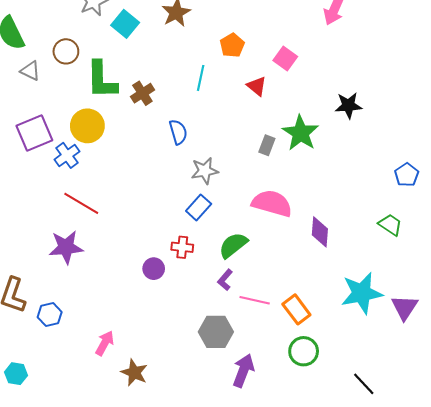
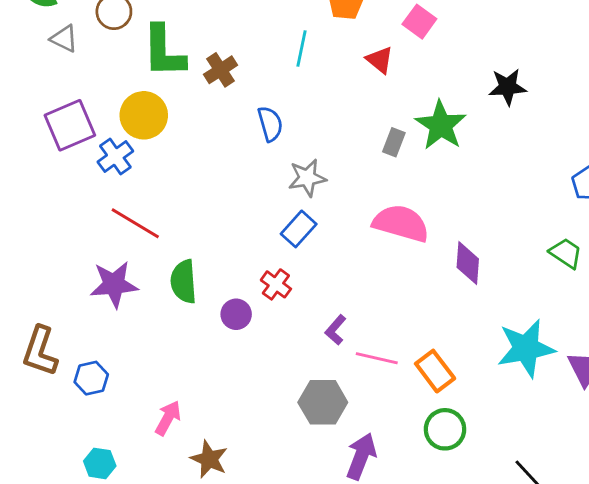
green semicircle: (233, 245) -> (184, 282), moved, turned -56
red cross: (182, 247) -> (276, 284), turned 30
cyan hexagon: (16, 374) -> (100, 463), moved

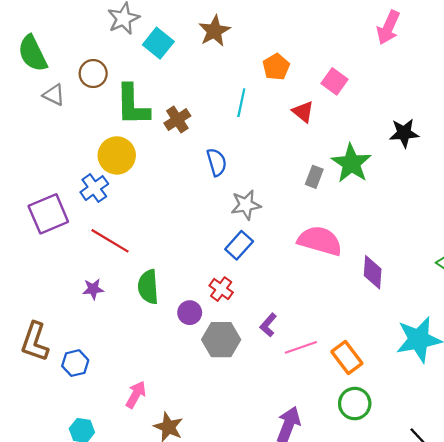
purple square: (70, 125) -> (48, 214), moved
purple star: (114, 284) -> (93, 289), size x0.6
pink line: (377, 358) -> (301, 347), turned -32
gray hexagon: (323, 402) -> (221, 340), moved

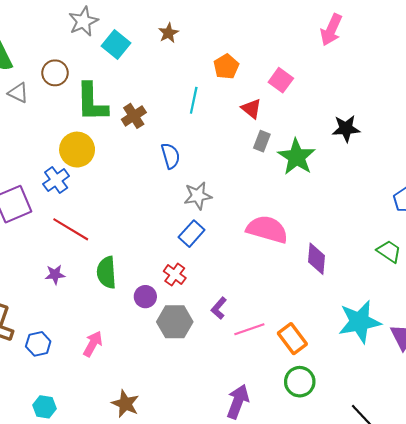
brown star: (214, 31) -> (168, 33), size x0.7
gray rectangle: (314, 177) -> (262, 141), moved
pink arrow: (136, 395) -> (93, 344), moved

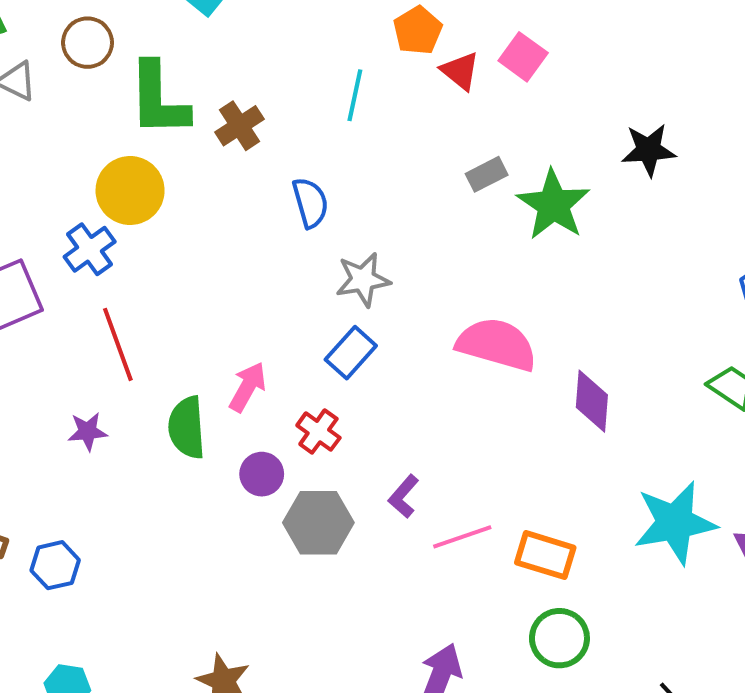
red triangle: (251, 109) -> (460, 71), moved
gray rectangle: (262, 141) -> (487, 174), turned 42
red line: (71, 229) -> (118, 344), turned 39
orange rectangle: (292, 339) -> (545, 555), turned -36
pink arrow: (93, 344) -> (248, 387), moved

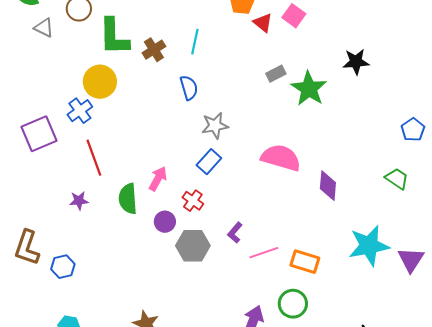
cyan line: (355, 95) -> (195, 42), moved
green circle: (559, 638) -> (293, 304), moved

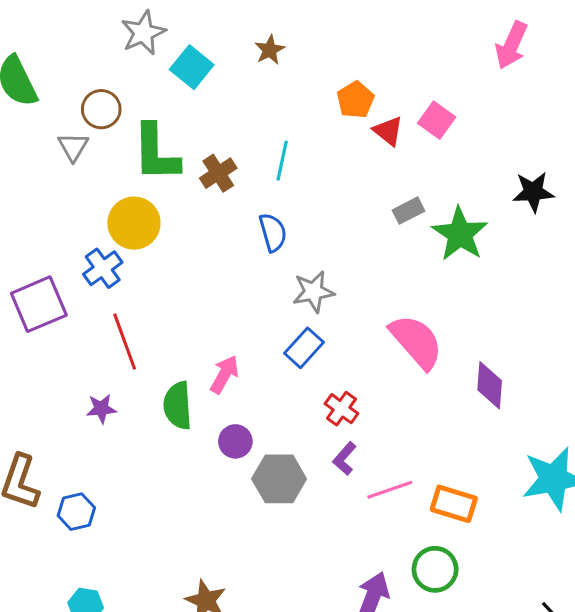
gray triangle: (44, 28) -> (73, 147), moved, turned 35
pink semicircle: (281, 158) -> (416, 342), turned 33
red cross: (193, 201) -> (341, 409), moved

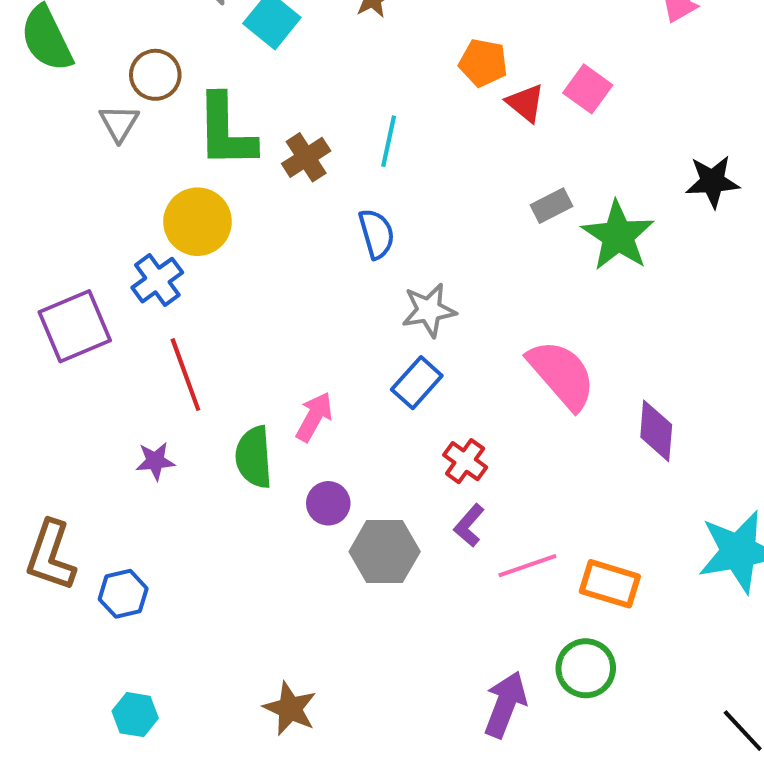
orange pentagon: (355, 100) -> (483, 63), turned -30

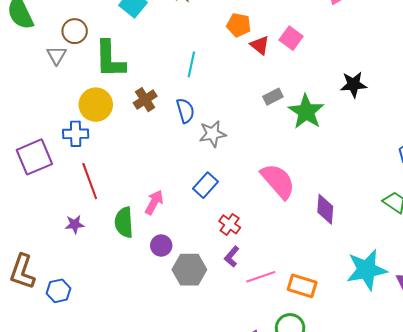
brown cross: (306, 157) -> (145, 100), moved
blue cross: (157, 280) -> (76, 134), turned 35
gray star: (429, 310) -> (213, 134), moved

